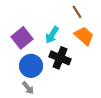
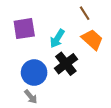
purple square: (22, 38) -> (24, 29), moved, turned 30
black cross: (60, 58) -> (66, 64), turned 30

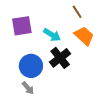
cyan arrow: (57, 38) -> (52, 35), turned -90

